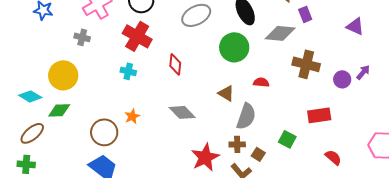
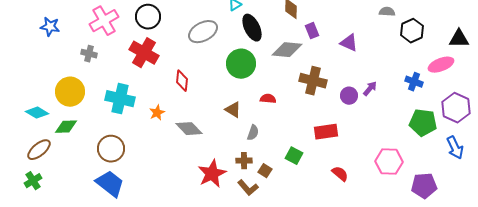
purple triangle: (355, 26) -> (349, 43), moved
cyan cross: (128, 71) -> (120, 99), moved, size x1.8
orange star: (132, 116) -> (157, 113), moved
gray semicircle: (246, 116) -> (253, 133), size x0.6
green cross: (26, 164) -> (33, 181), turned -36

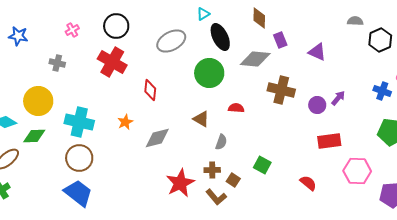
pink cross: (104, 21) -> (72, 30), size x0.5
cyan cross: (120, 99) -> (79, 122), moved
gray diamond: (189, 129) -> (157, 138), turned -60
red rectangle: (326, 132) -> (329, 141), moved

